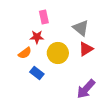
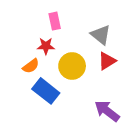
blue rectangle: (37, 73) -> (46, 91), size x1.5
purple arrow: (86, 89) -> (107, 111), turned 85

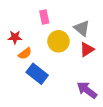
red star: (46, 46) -> (15, 37), moved
yellow circle: (72, 66) -> (58, 41), moved

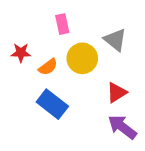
red triangle: (87, 49) -> (117, 93), moved
orange semicircle: (25, 54) -> (48, 67), moved

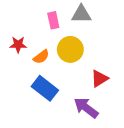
gray triangle: (115, 40) -> (81, 14), moved, turned -40
purple arrow: (122, 127) -> (86, 108), moved

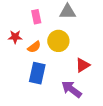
pink rectangle: (53, 20) -> (36, 17), moved
blue rectangle: (45, 88) -> (37, 73), turned 65

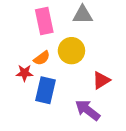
pink rectangle: (36, 17) -> (44, 21), size x1.5
red star: (15, 37) -> (24, 73), moved

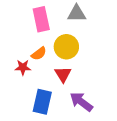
red triangle: (101, 80) -> (63, 74), moved, turned -30
blue rectangle: (46, 90) -> (42, 102), moved

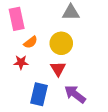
pink rectangle: (41, 19) -> (17, 19), moved
orange semicircle: (39, 54) -> (31, 42), moved

